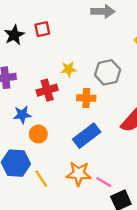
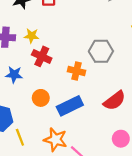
yellow star: (69, 69) -> (31, 36), moved
red cross: (47, 90) -> (42, 56), turned 30
orange circle: (38, 134) -> (41, 98), moved

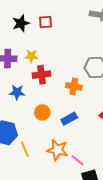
red cross: (42, 56) -> (42, 75), turned -30
blue rectangle: (70, 106) -> (69, 119), size x0.7

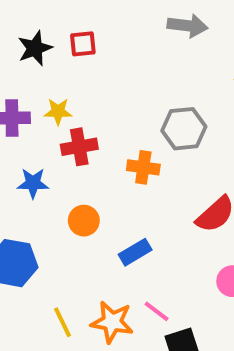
blue rectangle: (69, 119) -> (135, 252), moved
yellow line: (25, 149) -> (62, 322), moved
orange star: (57, 150) -> (112, 322), moved

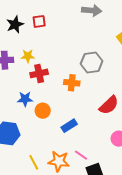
blue star: (33, 183) -> (25, 99), moved

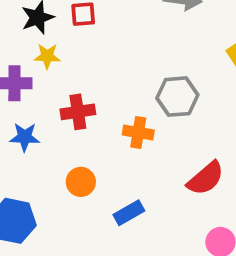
yellow star: (28, 56) -> (47, 56), moved
blue star: (25, 99) -> (25, 137), moved

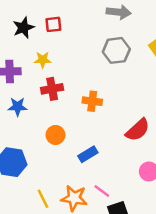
yellow star: (47, 56) -> (43, 60), moved
gray hexagon: (177, 97) -> (116, 50), moved

